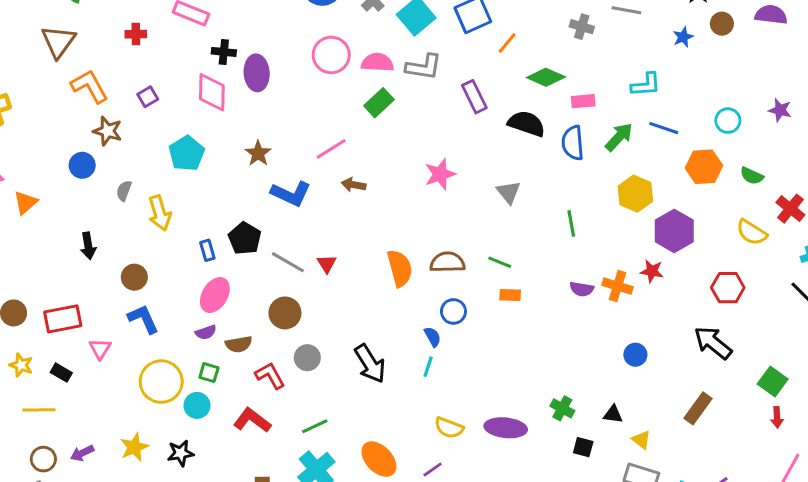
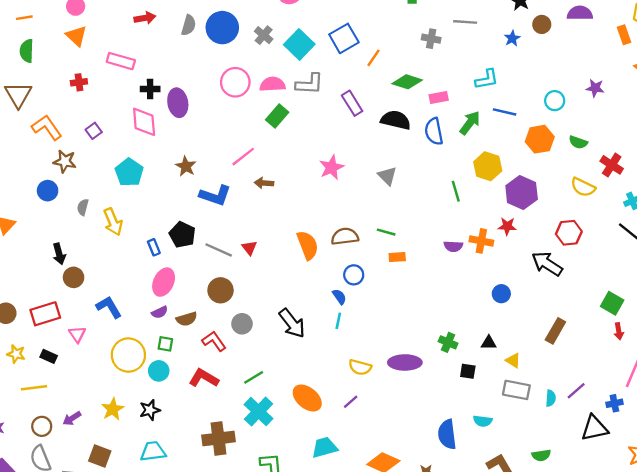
green line: (571, 223) -> (456, 191), moved
brown circle: (134, 277) -> (74, 277), moved
black arrow: (713, 343) -> (547, 264), moved

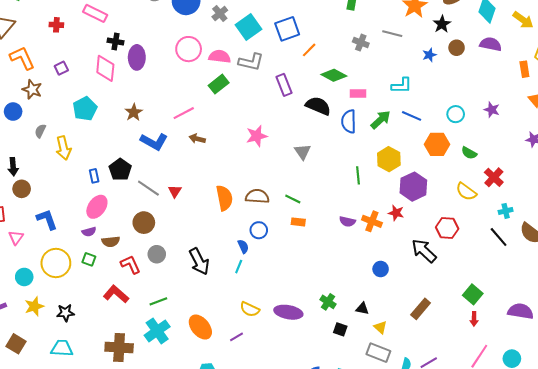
cyan circle: (159, 371) -> (24, 277), moved

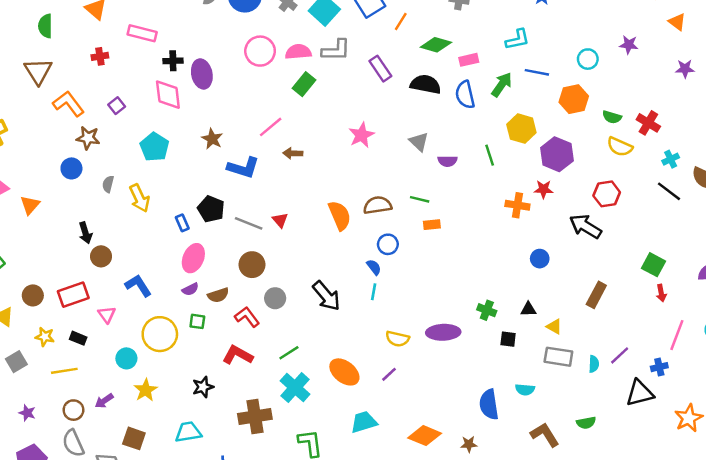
green semicircle: (469, 153) -> (612, 117), moved
purple semicircle: (347, 222) -> (447, 161), moved
black star: (65, 313) -> (203, 387), moved

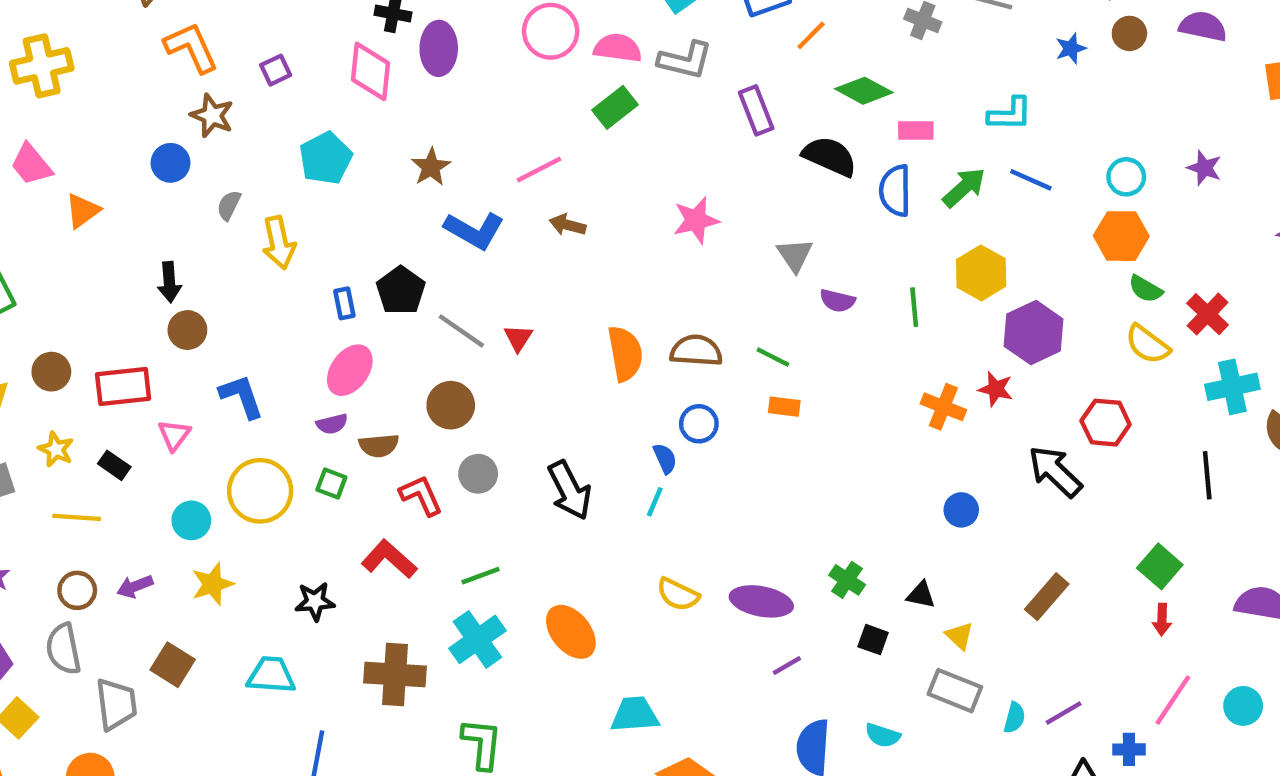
orange hexagon: (574, 99) -> (1121, 236), moved
cyan cross: (671, 159) -> (1232, 387), size x1.6
black line: (669, 191) -> (1207, 475), moved, turned 35
purple line: (389, 374) -> (787, 665), moved
cyan trapezoid: (364, 422) -> (635, 715), moved

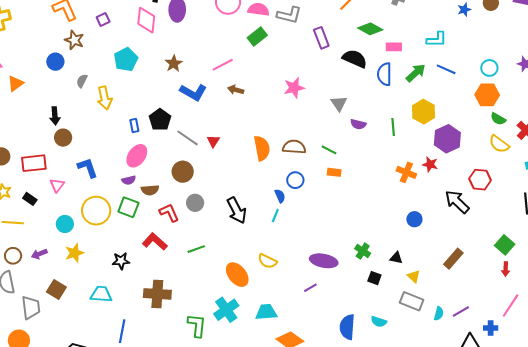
green square: (331, 484) -> (128, 207), size x1.5
yellow semicircle: (678, 594) -> (267, 261), moved
cyan cross: (477, 639) -> (226, 310), moved
purple line: (787, 665) -> (310, 288), moved

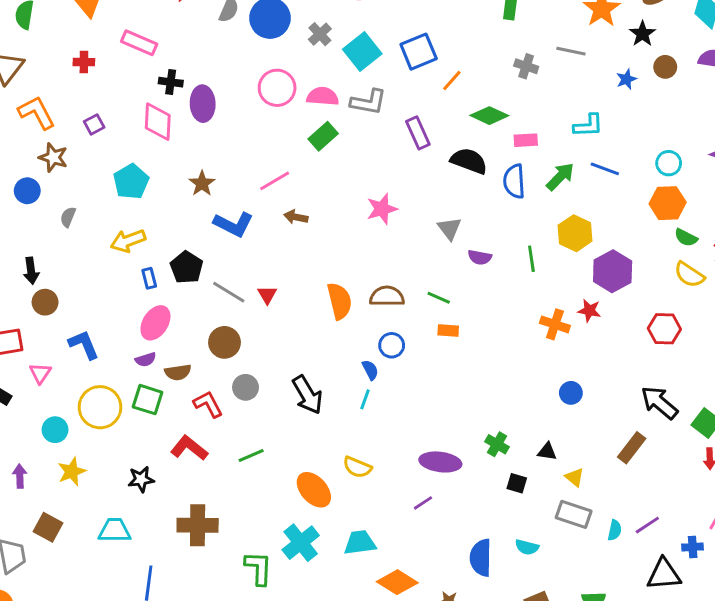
yellow arrow: (105, 98) -> (128, 241), moved, turned 85
black arrow: (457, 202) -> (659, 403), moved
purple arrow: (39, 254) -> (20, 476), turned 112

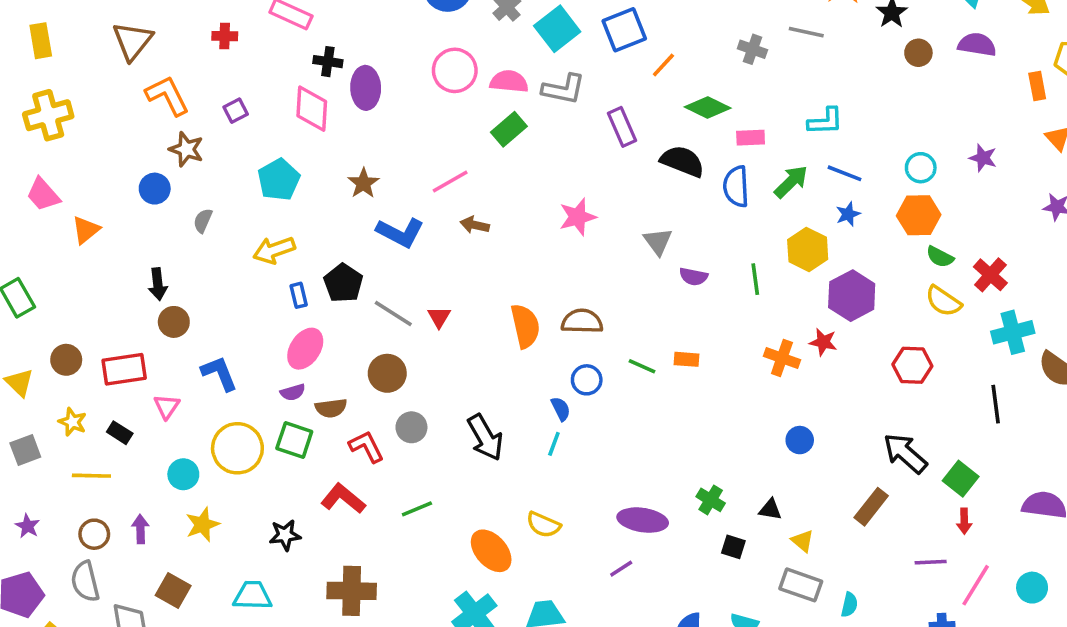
blue star: (626, 79) -> (848, 214), moved
green line: (439, 298) -> (642, 366), moved
orange rectangle: (448, 331) -> (686, 359), moved
purple line: (647, 525) -> (931, 562), moved, turned 30

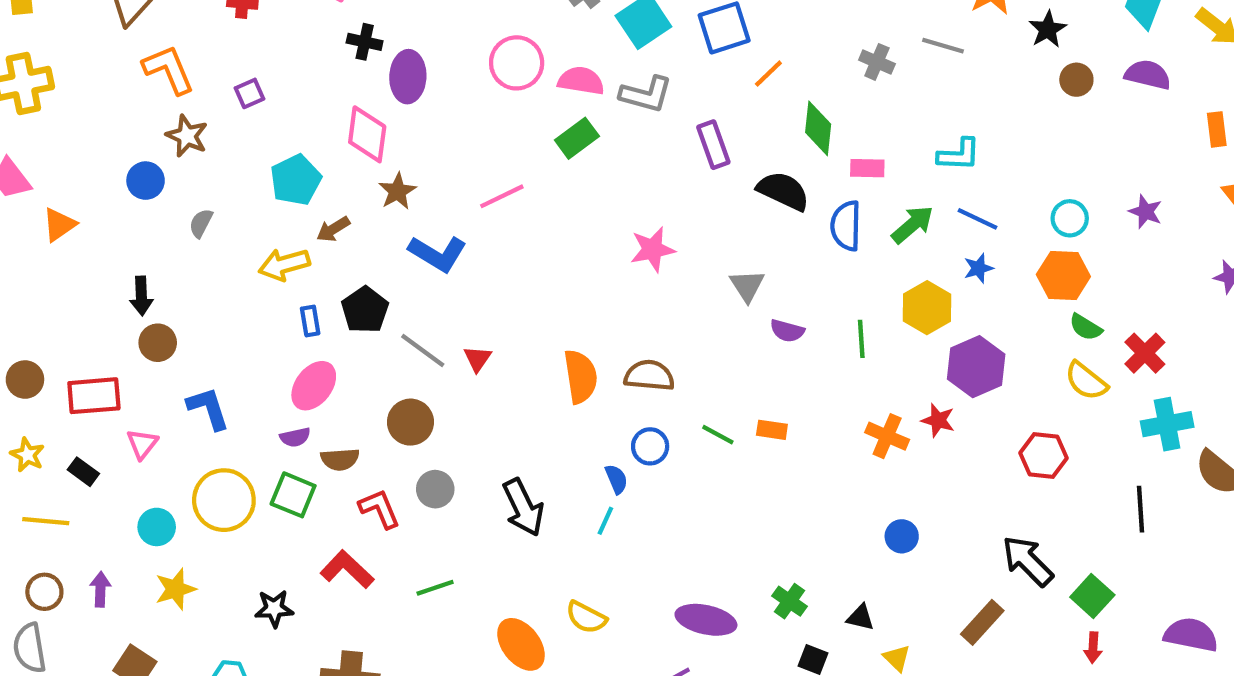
green diamond: (708, 107) -> (818, 128), turned 66
pink diamond: (312, 109) -> (367, 134), moved
brown arrow: (475, 225) -> (333, 229), moved, turned -48

